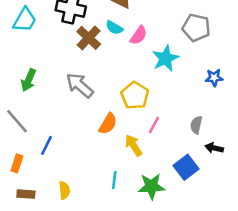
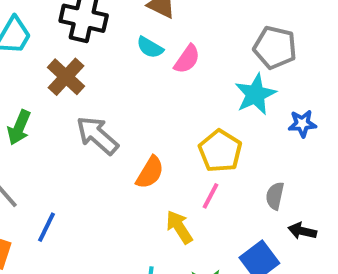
brown cross: (89, 38) -> (66, 77), moved
cyan star: (165, 58) -> (255, 94), moved
yellow pentagon: (135, 96) -> (220, 151), moved
orange semicircle: (108, 124) -> (150, 172), moved

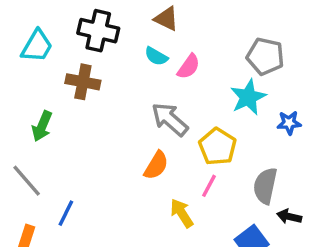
brown cross: (66, 77) -> (83, 82), turned -32
gray arrow: (97, 135) -> (170, 119), moved
gray semicircle: (275, 196) -> (265, 186), size x1.5

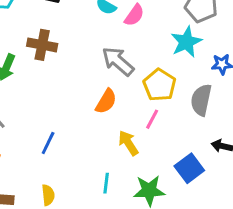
brown cross: (83, 82) -> (42, 45), moved
gray semicircle: (265, 186) -> (201, 100), moved
blue line: (66, 213) -> (48, 143), moved

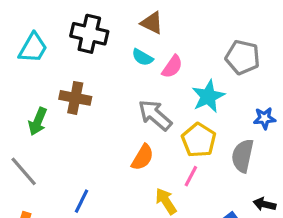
cyan star: (186, 42) -> (208, 96), moved

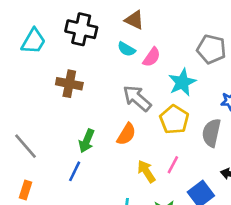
green arrow: (38, 121) -> (87, 141), moved
pink line: (191, 176) -> (173, 165), moved

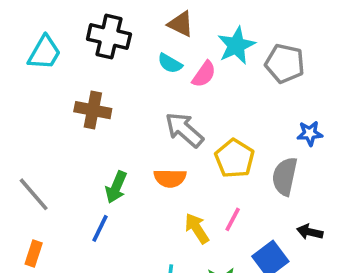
cyan star: (182, 82) -> (236, 45), moved
orange semicircle: (126, 134) -> (170, 178), turned 60

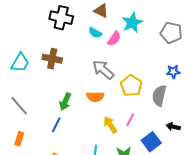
cyan trapezoid: (44, 53) -> (20, 63), moved
gray pentagon: (285, 63) -> (171, 33), moved

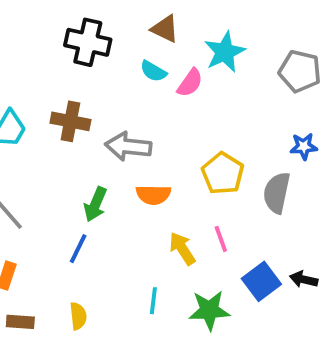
gray arrow: (103, 70) -> (128, 146), moved, turned -35
pink line: (130, 120) -> (221, 239), turned -48
black arrow: (173, 127) -> (304, 279), moved

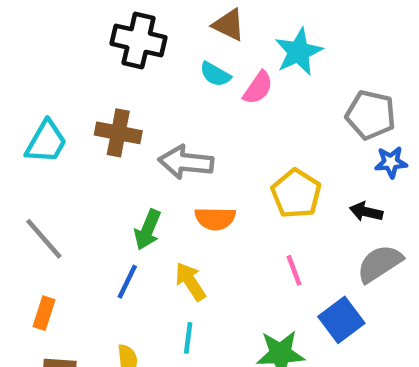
gray pentagon: (300, 71) -> (371, 115), moved
gray semicircle: (277, 193) -> (380, 264), moved, turned 45
yellow arrow: (182, 249) -> (190, 282), moved
black arrow: (304, 279) -> (366, 212), moved
cyan line: (153, 301) -> (188, 338), moved

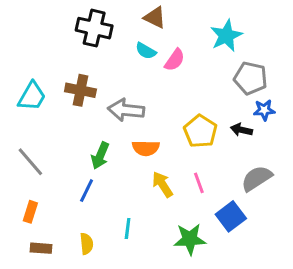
cyan star: (299, 52) -> (226, 36), moved
black arrow: (366, 212) -> (241, 130), moved
yellow arrow: (190, 282) -> (162, 184), moved

